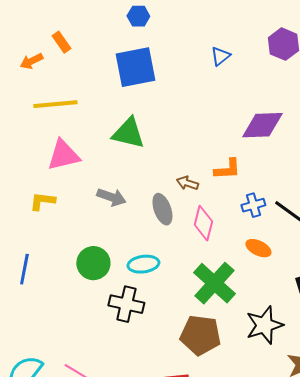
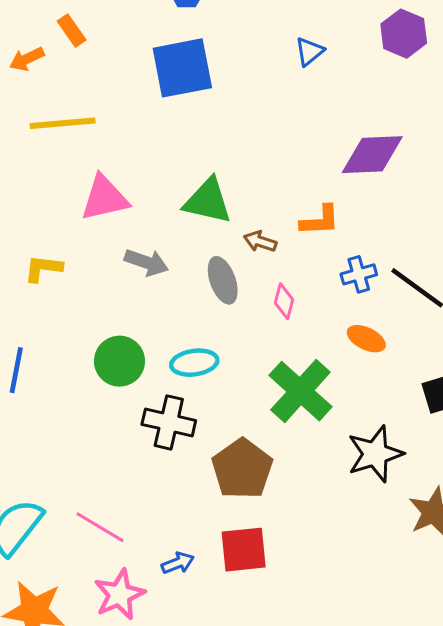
green triangle: (128, 133) -> (208, 201), moved
pink triangle: (63, 155) -> (105, 198), moved
pink diamond: (203, 223) -> (284, 301), size x0.7
brown pentagon: (200, 335) -> (242, 469), moved, turned 30

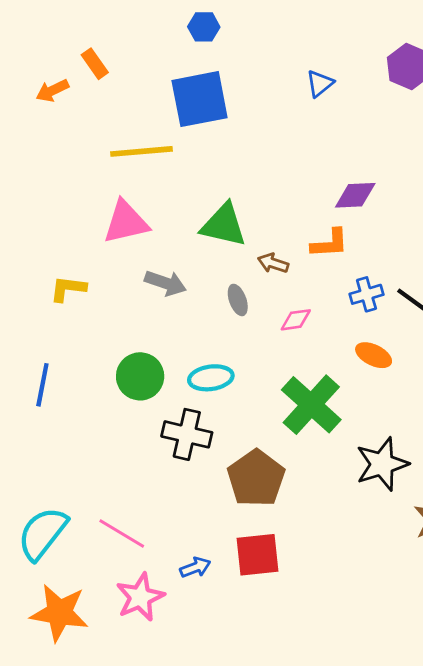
yellow line: (63, 123) -> (141, 151), moved
purple diamond: (372, 155) -> (355, 195), moved, size x0.7
gray ellipse: (223, 280) -> (238, 300), size x0.7
pink diamond: (284, 301) -> (296, 320), turned 68

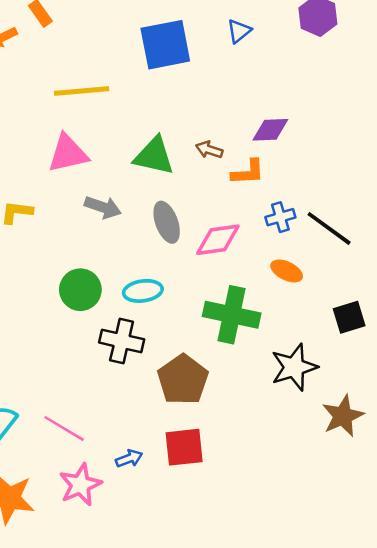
blue square: (200, 99) -> (165, 45), moved
brown arrow: (273, 263) -> (209, 150), moved
gray ellipse: (238, 300) -> (167, 222), size x1.5
pink diamond: (296, 320) -> (218, 240), size x1.6
green cross: (311, 405) -> (232, 315), turned -30

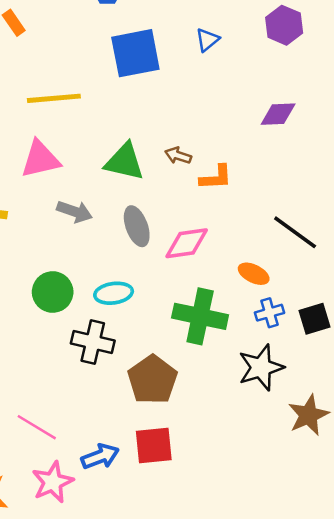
purple diamond: (270, 130) -> (278, 114), moved
blue cross: (280, 217) -> (269, 313), moved
blue arrow: (129, 458) -> (100, 456), size x1.4

